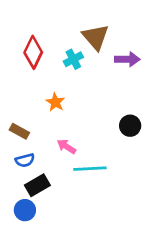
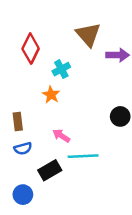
cyan cross: (73, 59) -> (61, 69), moved
brown rectangle: (19, 131) -> (18, 122), turned 54
black rectangle: (37, 185) -> (50, 170), moved

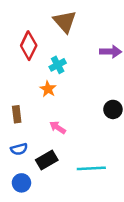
brown triangle: (88, 35) -> (65, 22), moved
blue semicircle: (23, 148) -> (19, 149), moved
cyan line: (83, 156) -> (91, 168), moved

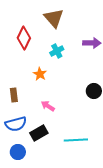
cyan cross: (58, 65) -> (57, 51), moved
blue semicircle: (19, 149) -> (16, 124), size x1.5

